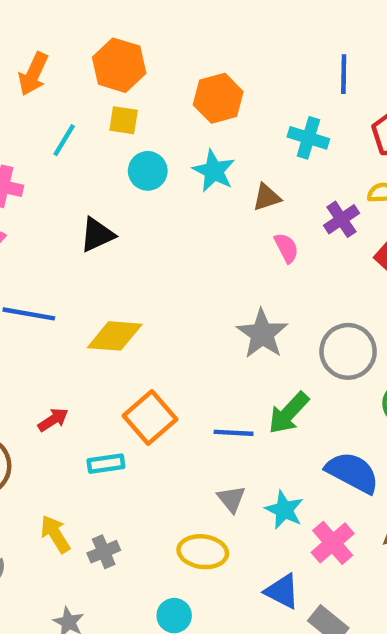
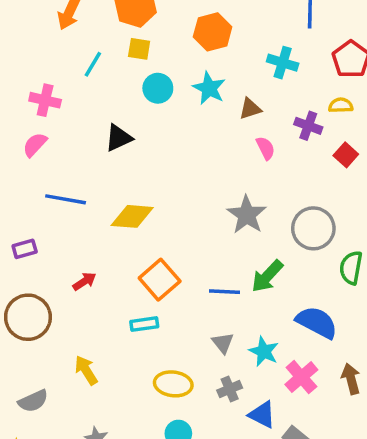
purple cross: (341, 219) -> (308, 126), turned -36
cyan rectangle: (106, 464) -> (144, 324), moved
gray cross: (104, 552) -> (230, 389), moved
yellow ellipse: (203, 552) -> (173, 384), moved

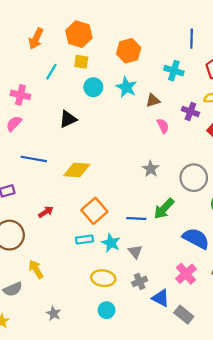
gray star: (247, 215) -> (151, 169), size x0.7
cyan star: (264, 351) -> (111, 243), moved
yellow arrow: (86, 370) -> (36, 269), moved

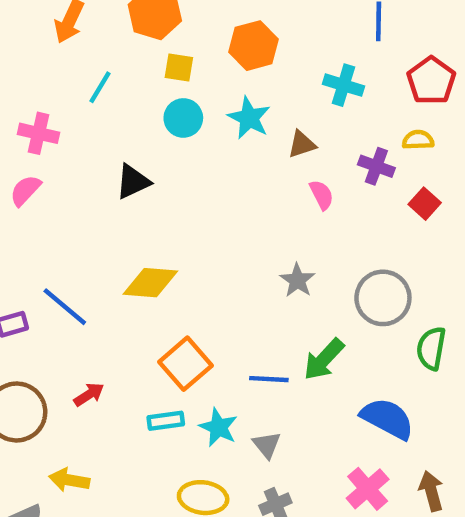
yellow square: (81, 62) -> (179, 68), moved
blue line: (34, 159) -> (65, 307), moved, turned 30
red arrow: (46, 212) -> (89, 394), moved
yellow arrow: (36, 269) -> (69, 480), turned -48

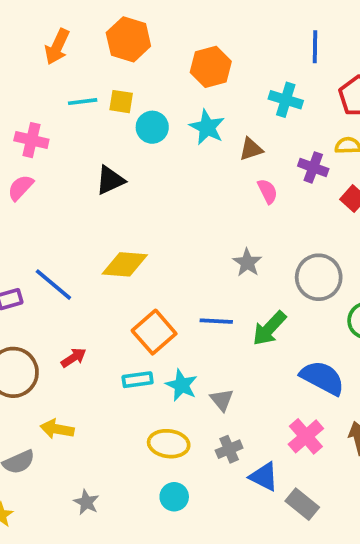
yellow square: (179, 68) -> (121, 102), moved
cyan line: (100, 87) -> (83, 102), turned 52
blue line: (269, 379) -> (216, 321), moved

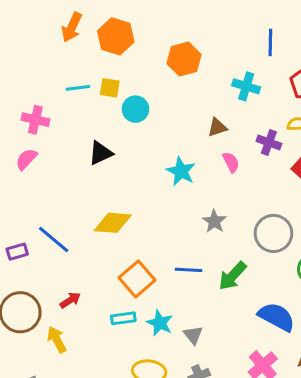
orange arrow: (57, 47) -> (72, 27), moved
cyan star: (207, 127) -> (181, 171), moved
yellow arrow: (57, 429) -> (57, 340), moved, turned 52

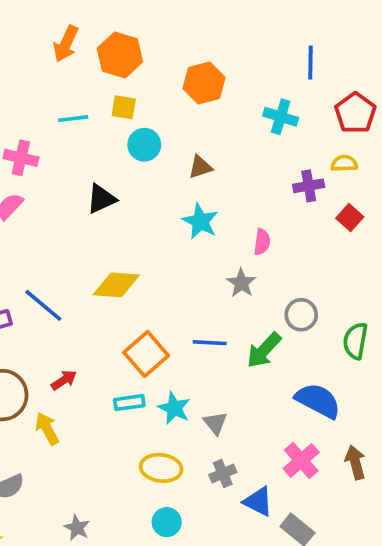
yellow square: (110, 88) -> (124, 107), moved
brown triangle: (217, 127) -> (200, 167), moved
purple cross: (269, 142) -> (309, 186), turned -30
pink semicircle: (231, 162) -> (262, 242), moved, turned 35
gray circle: (273, 233) -> (301, 315), moved, size x0.7

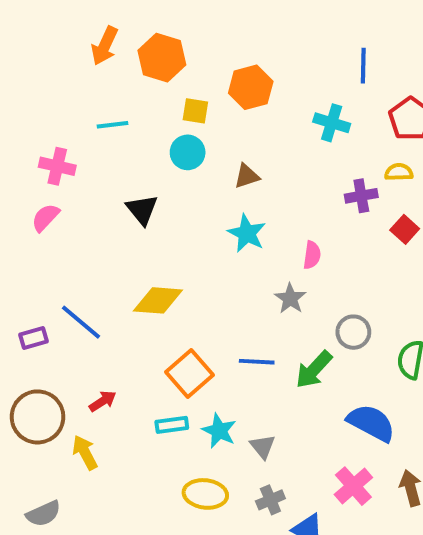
yellow square: (124, 107) -> (195, 111), moved
black triangle: (101, 199) -> (142, 210), turned -44

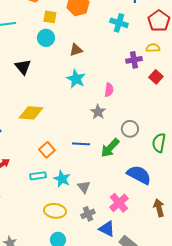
orange square: (190, 374) -> (47, 150), size x0.7
pink cross: (353, 486) -> (119, 203), moved

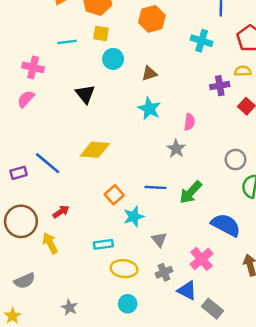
yellow square: (50, 17) -> (101, 33), moved
gray circle: (130, 129) -> (236, 160), moved
cyan rectangle: (38, 176) -> (103, 244), moved
cyan star: (62, 179) -> (134, 217), moved, turned 30

